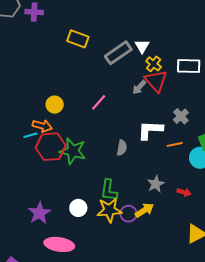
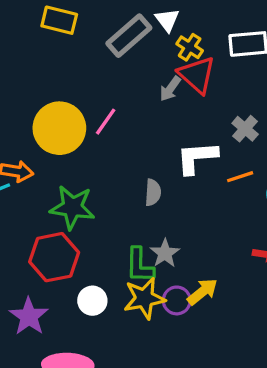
yellow circle: (55, 105) -> (59, 128), moved, size x1.8
red hexagon: (51, 147) -> (54, 257), moved
gray star: (156, 184) -> (165, 253), moved

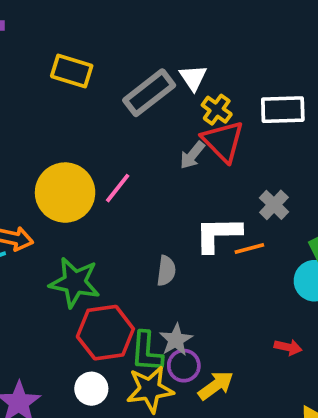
orange line: (240, 177) -> (249, 249), moved
red hexagon: (54, 257) -> (105, 333), moved
purple circle: (177, 300) -> (184, 366), moved

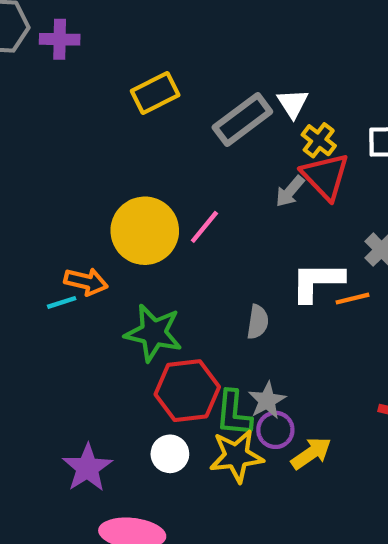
yellow rectangle: (72, 71) -> (155, 93), turned -45

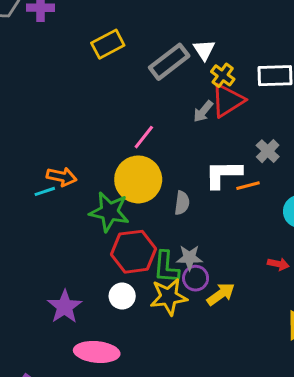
red triangle: (325, 176) -> (228, 100), turned 42
yellow circle: (145, 231) -> (138, 179), moved
gray star: (267, 400) -> (189, 258), turned 30

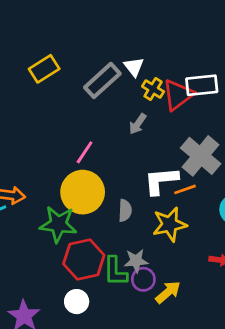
red triangle: (228, 100) -> (178, 95), moved
gray cross: (268, 151) -> (201, 156), size x1.8
yellow star: (169, 297) -> (170, 224), moved

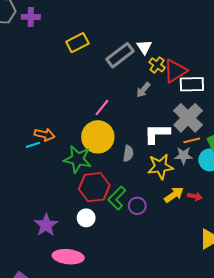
white rectangle: (202, 85) -> (192, 84), moved
orange line: (185, 189) -> (192, 140), moved
gray star: (136, 261) -> (184, 156), moved
green L-shape: (115, 271) -> (117, 198), turned 40
yellow arrow: (168, 292) -> (174, 195), moved

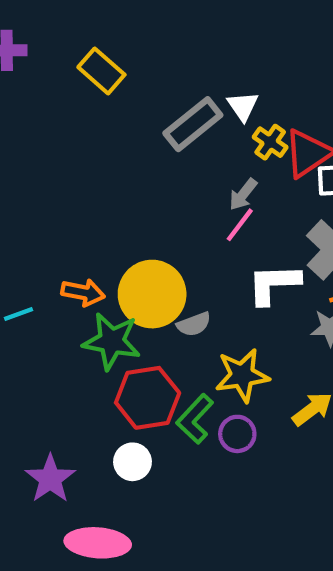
yellow rectangle: (77, 43) -> (101, 71), moved, turned 70
pink line: (102, 107) -> (240, 225), moved
orange arrow: (45, 135) -> (83, 292), moved
gray semicircle: (128, 153) -> (194, 324), moved, turned 63
yellow star: (160, 167) -> (242, 375), moved

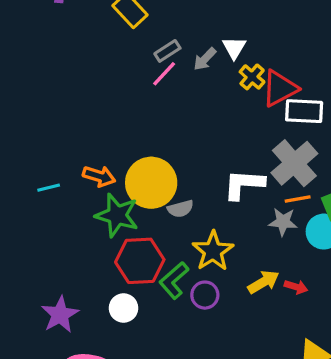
gray rectangle: (193, 124) -> (167, 51), moved, size x0.6
gray arrow: (243, 194) -> (205, 59), moved
pink line: (240, 225) -> (164, 74), moved
yellow star: (242, 375) -> (213, 251), turned -30

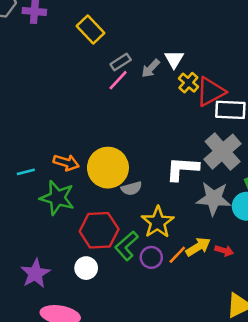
orange line: (298, 199) -> (177, 255), moved, turned -36
green star: (117, 215) -> (57, 198), moved
gray star: (283, 222) -> (214, 199), size x1.5

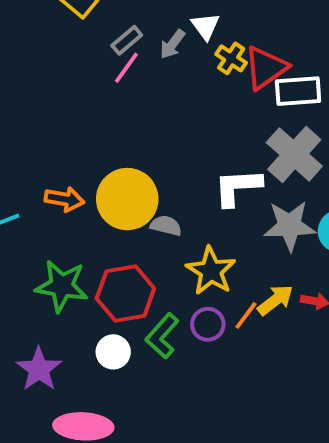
gray semicircle: (131, 188) -> (166, 226), turned -144
green star: (57, 198) -> (62, 286), moved
green L-shape: (126, 246) -> (162, 336), moved

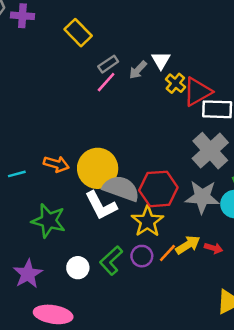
white L-shape: (238, 187) -> (101, 206), moved, turned -120
gray semicircle: (166, 226) -> (121, 188), size x1.8
red hexagon: (125, 293) -> (158, 189), moved

